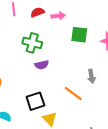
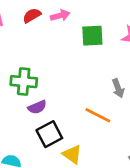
green cross: (32, 43) -> (24, 82), moved
purple semicircle: (42, 65) -> (37, 107), moved

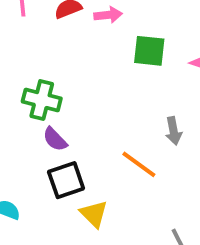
purple semicircle: (37, 107) -> (55, 139), turned 60

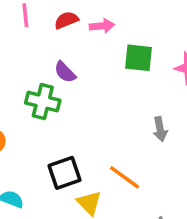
purple semicircle: (55, 139) -> (65, 72), moved
orange line: (139, 164) -> (125, 177), moved

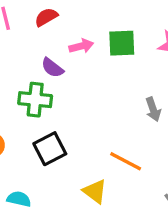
pink arrow: (102, 26) -> (81, 46), moved
black square: (64, 173) -> (50, 149), moved

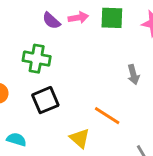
purple semicircle: (52, 68) -> (51, 21), moved

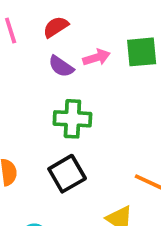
green cross: (37, 59) -> (72, 119), moved

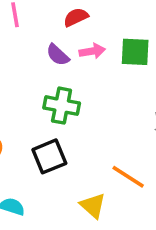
red semicircle: (56, 27) -> (76, 17), moved

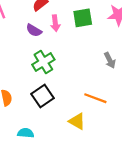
pink arrow: (92, 51) -> (55, 23), turned 105
green cross: (62, 106) -> (43, 62), turned -30

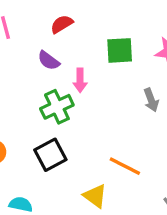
pink arrow: (55, 23) -> (80, 80), moved
gray arrow: (110, 60) -> (151, 100), moved

